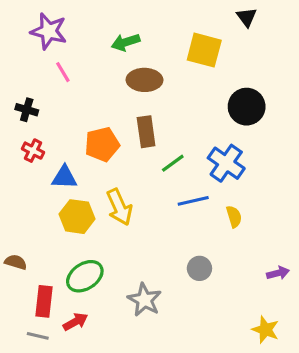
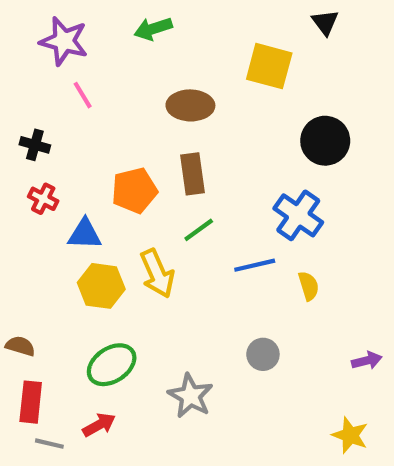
green arrow: (126, 42) -> (153, 29), moved
green line: (173, 163) -> (199, 230), moved
red rectangle: (44, 301) -> (31, 402), moved

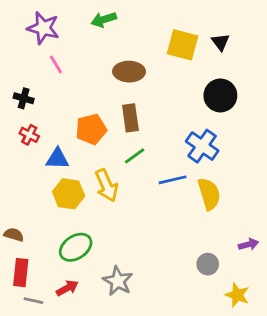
black triangle: (325, 22) -> (220, 42), moved
yellow semicircle: (309, 286) -> (209, 194), size x1.6
gray circle: (263, 354) -> (208, 264), moved
gray star: (190, 396) -> (118, 281), moved

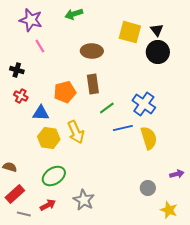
black circle: (220, 95) -> (158, 52), moved
green line: (135, 156) -> (107, 108), moved
red rectangle: (21, 273) -> (15, 194), turned 42

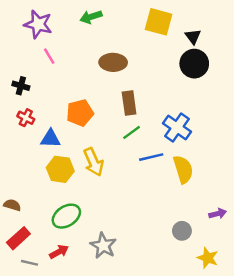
yellow square: (130, 32) -> (159, 22), moved
brown rectangle: (93, 84) -> (129, 103), moved

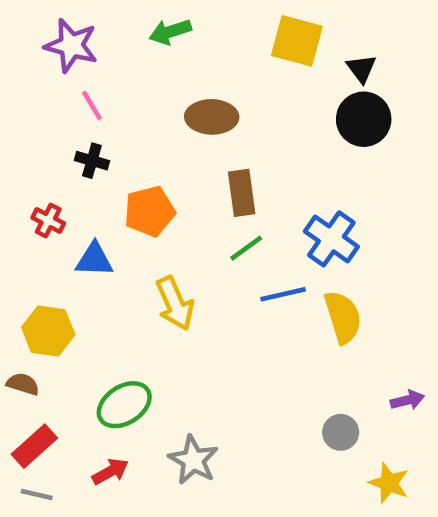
black cross: (21, 86) -> (92, 161), moved
yellow hexagon: (60, 169) -> (48, 331), moved
gray line: (29, 263) -> (37, 495), moved

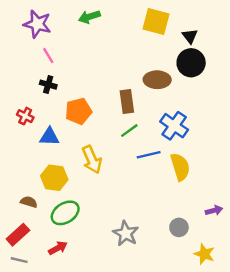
brown ellipse: (212, 117) -> (157, 80), moved
yellow hexagon: (48, 331) -> (54, 178), moved
brown semicircle: (23, 384) -> (29, 202), moved
gray star: (193, 460) -> (126, 233), moved

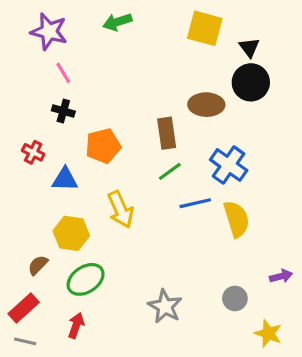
brown semicircle: (29, 202) -> (38, 265), turned -63
red arrow: (58, 248) -> (76, 325), turned -42

